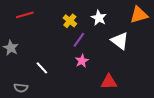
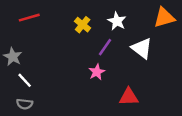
purple line: (79, 40) -> (105, 47), moved
white line: (42, 68) -> (25, 80), moved

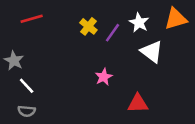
white star: (117, 21) -> (139, 23), moved
purple line: (105, 47) -> (112, 33), moved

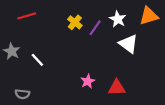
pink star: (104, 77) -> (88, 81), moved
white line: (27, 86) -> (37, 60), moved

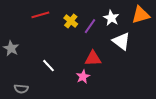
red line: (27, 16) -> (40, 15), moved
white line: (37, 60) -> (49, 66), moved
red triangle: (117, 88) -> (93, 58), moved

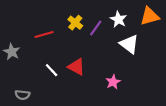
red line: (40, 15) -> (44, 34), moved
red triangle: (93, 58) -> (76, 67), moved, turned 30
pink star: (83, 77) -> (113, 82), moved

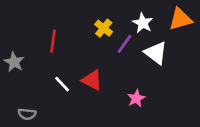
yellow cross: (75, 23) -> (104, 28), moved
purple line: (96, 28) -> (125, 44), moved
red line: (44, 34) -> (53, 41), turned -66

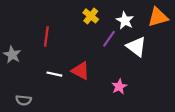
yellow cross: (104, 28) -> (91, 16), moved
white line: (62, 84) -> (54, 74), turned -35

